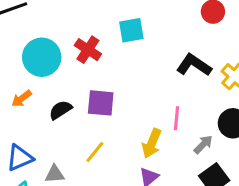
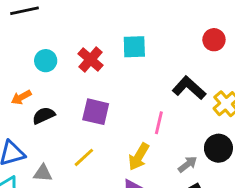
cyan circle: (42, 57) -> (46, 61), size x0.6
black semicircle: (60, 110) -> (44, 115), moved
pink line: (176, 118) -> (159, 123), moved

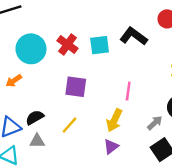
cyan square: (134, 47) -> (100, 45), moved
cyan circle: (46, 61) -> (31, 49), size x1.6
black L-shape: (189, 88) -> (134, 36), moved
black semicircle: (44, 115) -> (35, 117), moved

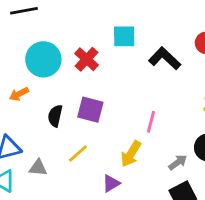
cyan square: (100, 45) -> (124, 36), moved
black semicircle: (35, 117) -> (55, 116), moved, turned -54
purple triangle: (111, 147) -> (111, 183), moved

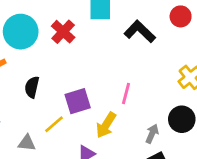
purple square: (90, 110) -> (78, 101), moved, turned -32
gray arrow: (178, 162) -> (152, 134), turned -30
gray triangle: (38, 168) -> (27, 143), moved

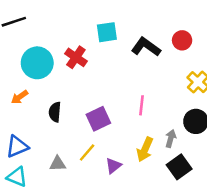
red circle: (181, 16) -> (182, 40), moved
yellow line: (54, 124) -> (87, 153), moved
yellow arrow: (106, 125) -> (145, 149), moved

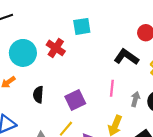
black L-shape: (146, 47) -> (126, 57), moved
gray arrow: (171, 138) -> (135, 99), moved

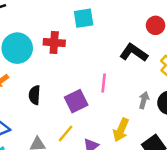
red cross: (56, 48) -> (54, 43), turned -30
pink line: (112, 88) -> (104, 83), moved

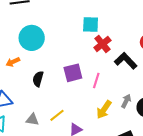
red cross: (54, 43) -> (102, 44), moved, turned 36
purple square: (76, 101) -> (73, 73), moved
yellow arrow: (121, 130) -> (104, 110), moved

